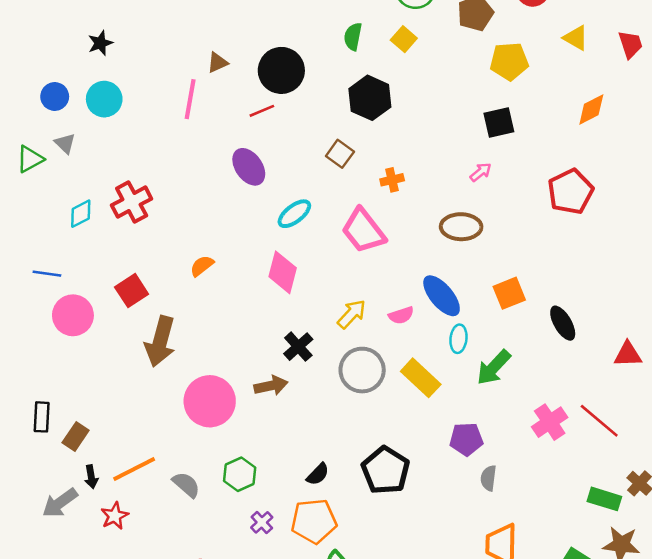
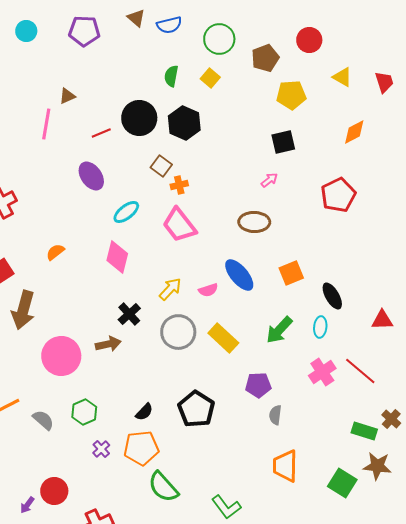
black circle: (281, 70) -> (139, 118), moved
orange cross: (392, 180) -> (179, 185), moved
cyan ellipse: (458, 339) -> (320, 327), moved

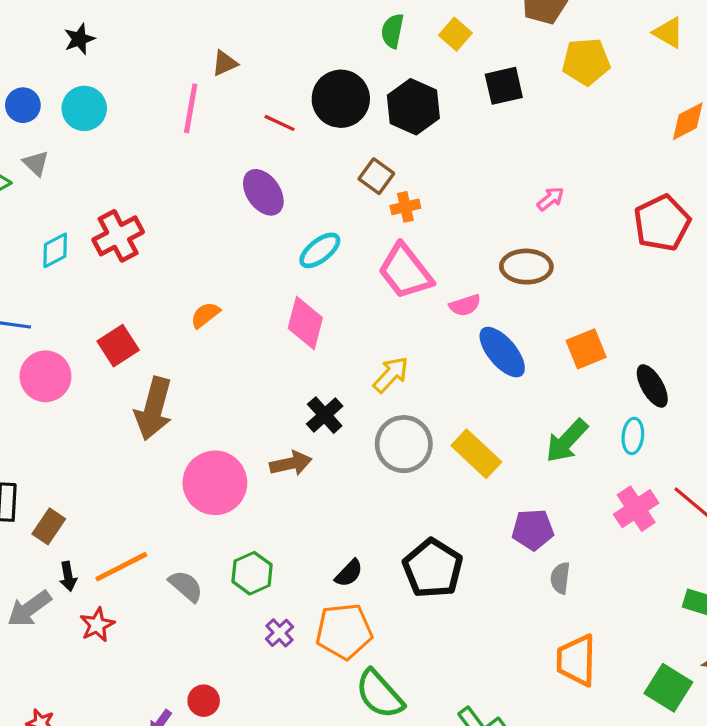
red line: (101, 133) -> (279, 123), turned 48
black square: (283, 142) -> (504, 86), moved
pink semicircle: (208, 290) -> (465, 305), moved
red circle: (54, 491) -> (204, 701), size x0.7

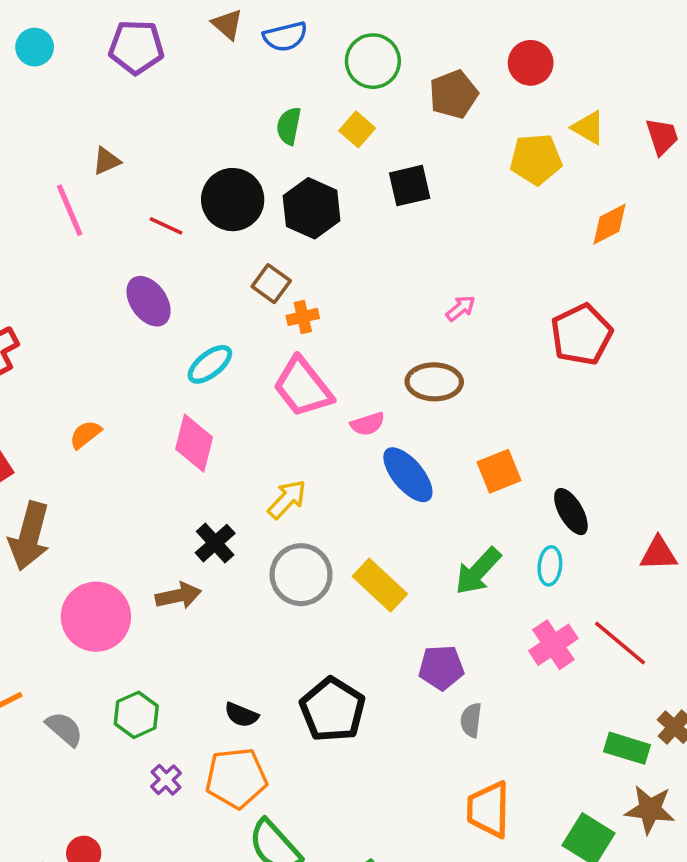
yellow pentagon: (586, 62) -> (536, 159), moved
pink line: (191, 108) -> (70, 210), turned -33
black semicircle: (349, 573) -> (241, 715), turned 68

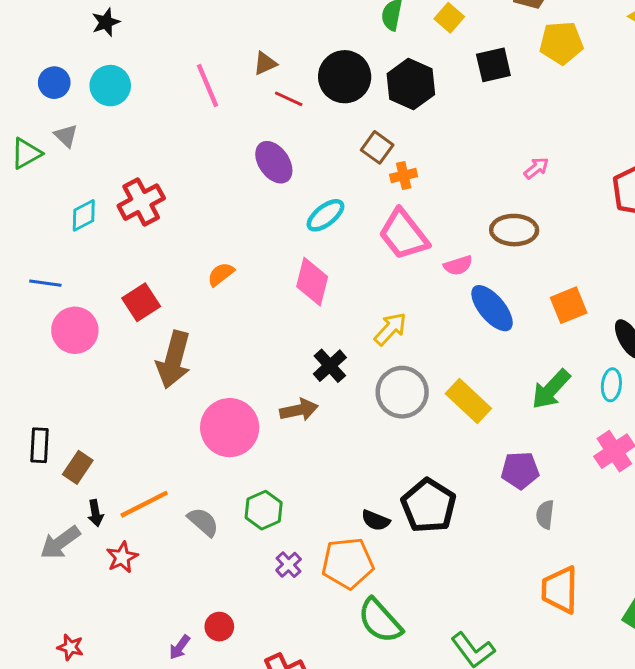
yellow pentagon: (536, 159) -> (561, 43), moved
brown triangle: (106, 161) -> (265, 63), moved
black semicircle: (241, 715) -> (376, 520), moved

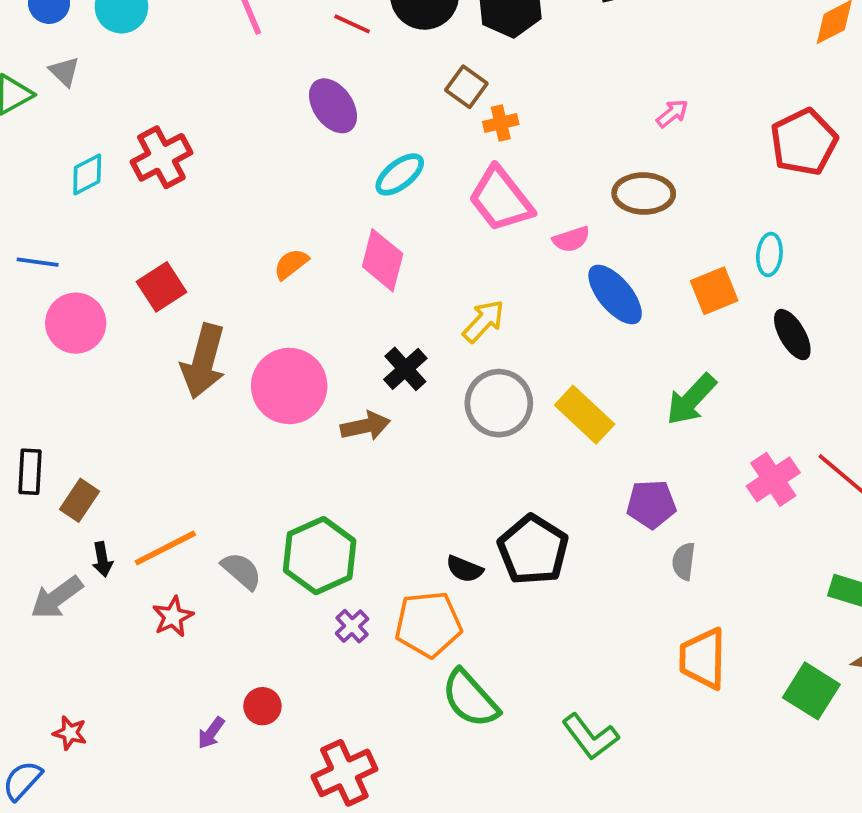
orange semicircle: (221, 274) -> (291, 264), moved
cyan ellipse: (611, 385) -> (769, 254), moved
pink circle: (230, 428) -> (289, 386), moved
green hexagon: (264, 510) -> (320, 556), size x1.5
red star: (122, 557) -> (173, 617), moved

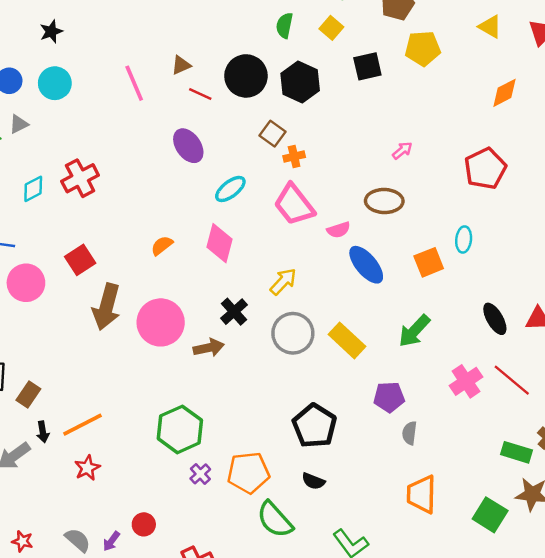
gray triangle: (64, 72) -> (19, 124), turned 50
black ellipse: (792, 335) -> (495, 319), moved
black semicircle: (465, 569) -> (313, 481), moved
gray semicircle: (242, 571) -> (78, 540), moved

